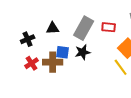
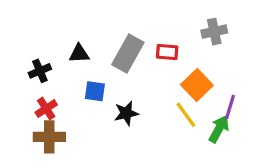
black star: (83, 52) -> (126, 113), moved
brown cross: (53, 62) -> (49, 137), moved

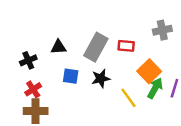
black star: (126, 113) -> (101, 78), moved
yellow line: (186, 115) -> (129, 98), moved
green arrow: (219, 129) -> (155, 88), moved

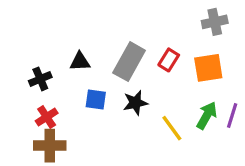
gray cross: (162, 30) -> (215, 22), moved
red rectangle: (126, 46) -> (169, 60), turned -63
orange square: (149, 71) -> (208, 68), moved, turned 35

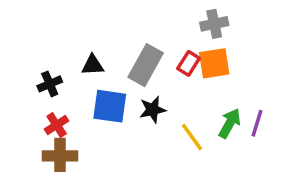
gray cross: (215, 22) -> (214, 24), moved
orange square: (208, 68) -> (214, 63), moved
blue square: (96, 100) -> (110, 106), size x1.5

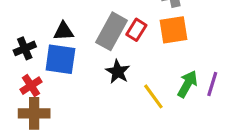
red rectangle: (189, 63) -> (136, 30), moved
blue square: (110, 106) -> (60, 59), moved
black star: (153, 110) -> (118, 72), turned -30

